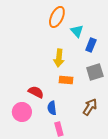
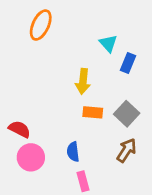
orange ellipse: (57, 17) -> (41, 25), moved
gray square: (95, 72) -> (127, 114), moved, turned -30
red semicircle: (36, 92) -> (20, 129), moved

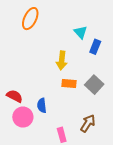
brown arrow: (127, 150) -> (88, 123), moved
blue semicircle: (73, 152) -> (42, 105), moved

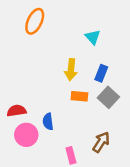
blue rectangle: (95, 47) -> (101, 73), moved
red semicircle: (15, 96) -> (17, 111), turned -35

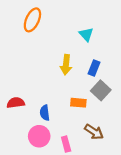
orange rectangle: (79, 96) -> (78, 103), moved
pink circle: (26, 135) -> (39, 136), moved
brown arrow: (101, 142) -> (94, 132), turned 90

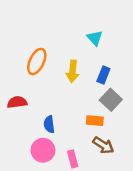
orange ellipse: (32, 20) -> (37, 61), moved
red semicircle: (16, 103) -> (17, 102), moved
orange rectangle: (78, 103) -> (95, 121), moved

